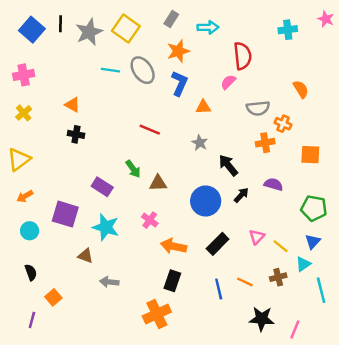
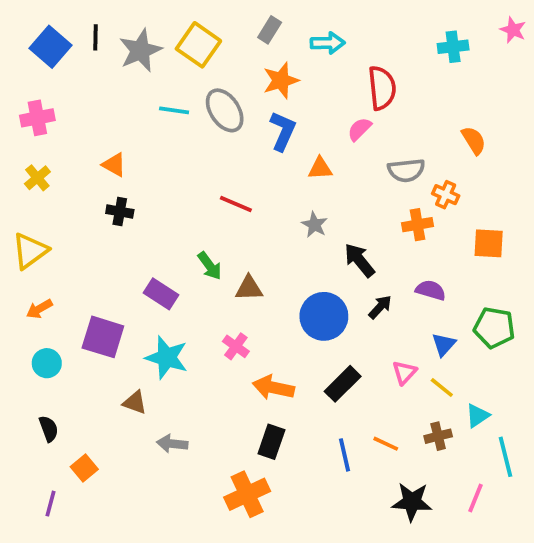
blue triangle: (313, 241) -> (444, 344), moved
pink line: (295, 329) -> (476, 498), moved

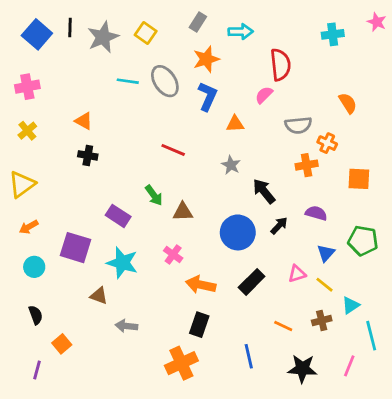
yellow square: (198, 45) -> (146, 33), size x0.7
pink triangle: (404, 373) -> (297, 274), turned 30
blue line: (344, 455) -> (249, 356), moved

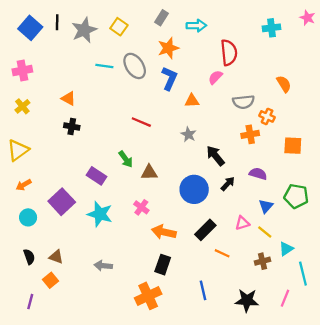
purple square: (75, 248) -> (62, 202), turned 30
brown triangle: (99, 296) -> (56, 257), moved
orange line: (283, 326) -> (222, 253), moved

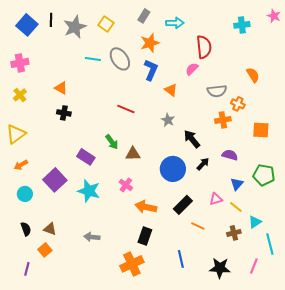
orange triangle: (192, 101) -> (171, 90), turned 40

